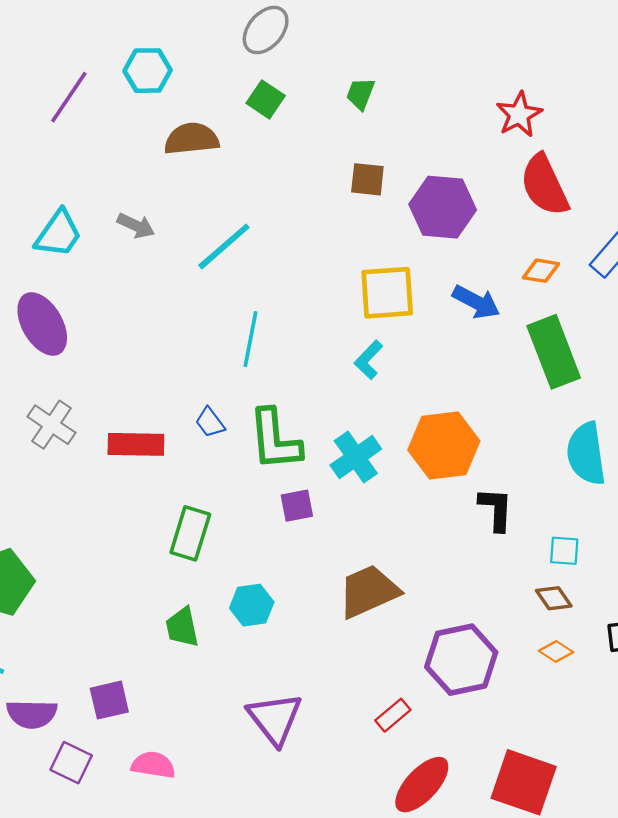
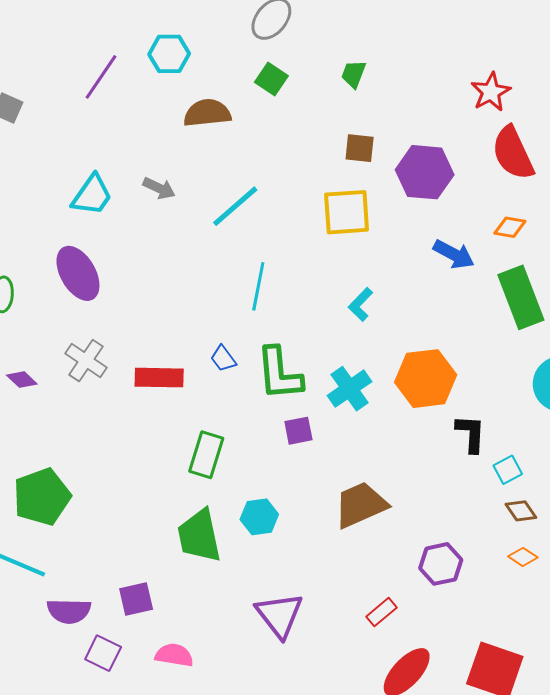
yellow square: (387, 293) -> (347, 212), moved
cyan square: (564, 551) -> (508, 470), moved, turned -32
green trapezoid: (182, 627) -> (199, 536), size x1.5
purple hexagon: (461, 660) -> (441, 564), size x0.7

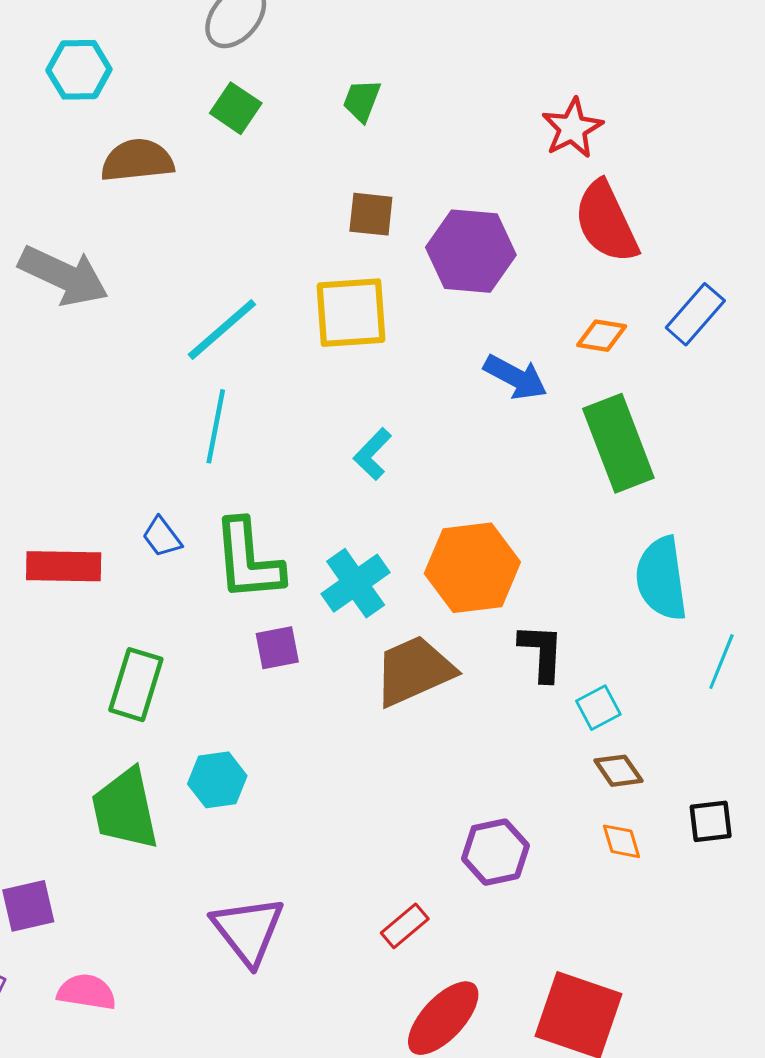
gray arrow: (159, 188) -> (64, 276), size x1.8
cyan line: (235, 206) -> (222, 330), moved
brown trapezoid: (361, 505) -> (414, 671), moved
orange diamond: (523, 557) -> (622, 841), turned 40

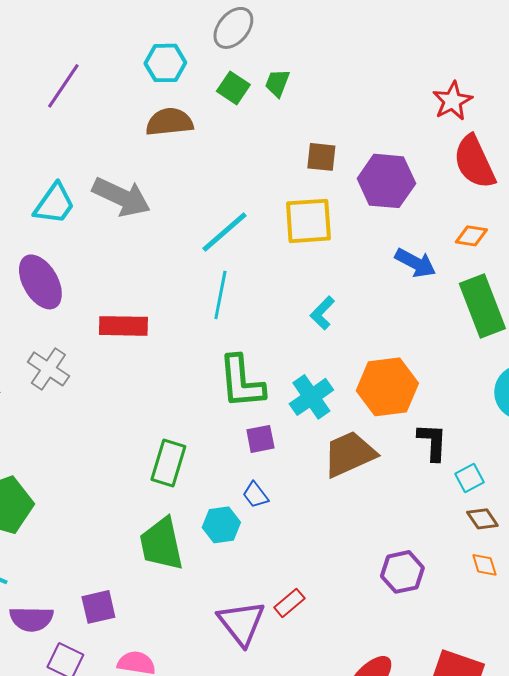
cyan hexagon: (79, 70) -> (165, 63), moved
green trapezoid: (362, 100) -> (277, 83), moved
blue trapezoid: (162, 537) -> (255, 495), moved
red rectangle: (64, 566) -> (123, 326), moved
red rectangle: (405, 926) -> (289, 603), moved

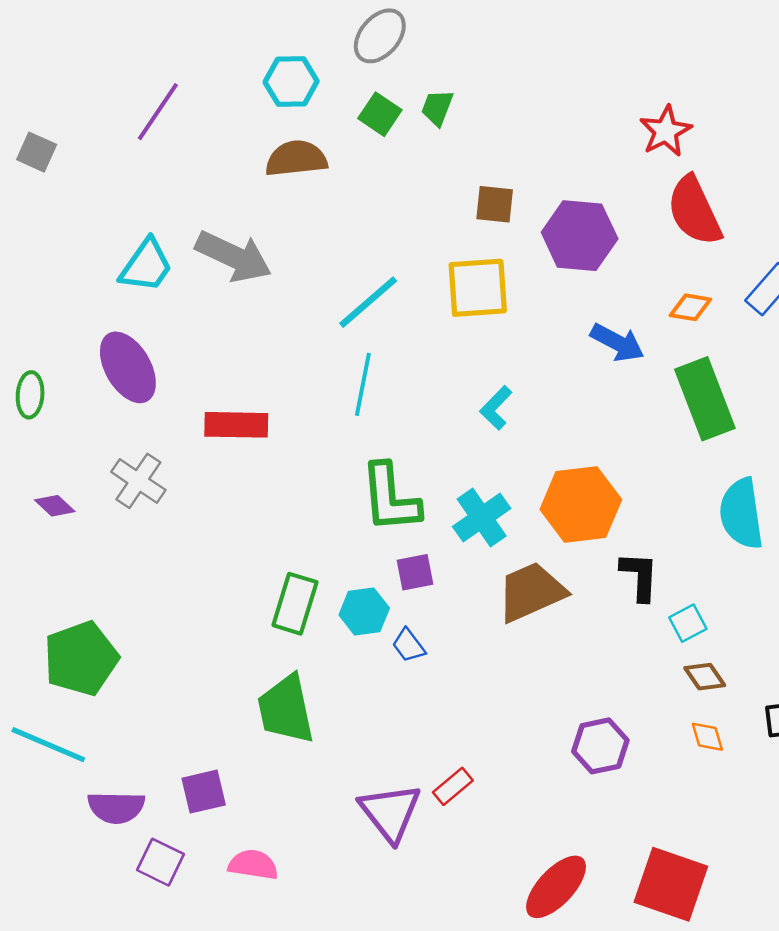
cyan hexagon: (221, 525) -> (364, 611), moved

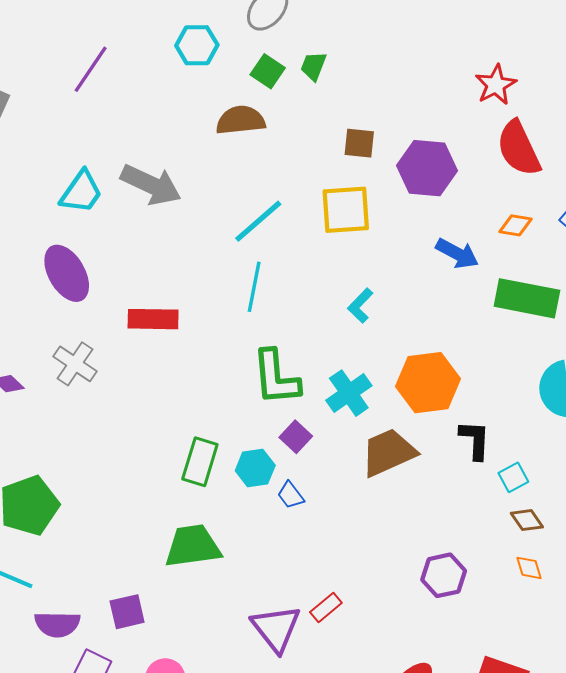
brown semicircle: (296, 159) -> (241, 120), moved
green rectangle: (705, 399) -> (527, 298), turned -58
purple square: (415, 572) -> (296, 437), turned -36
green trapezoid: (286, 709) -> (193, 546), turned 94

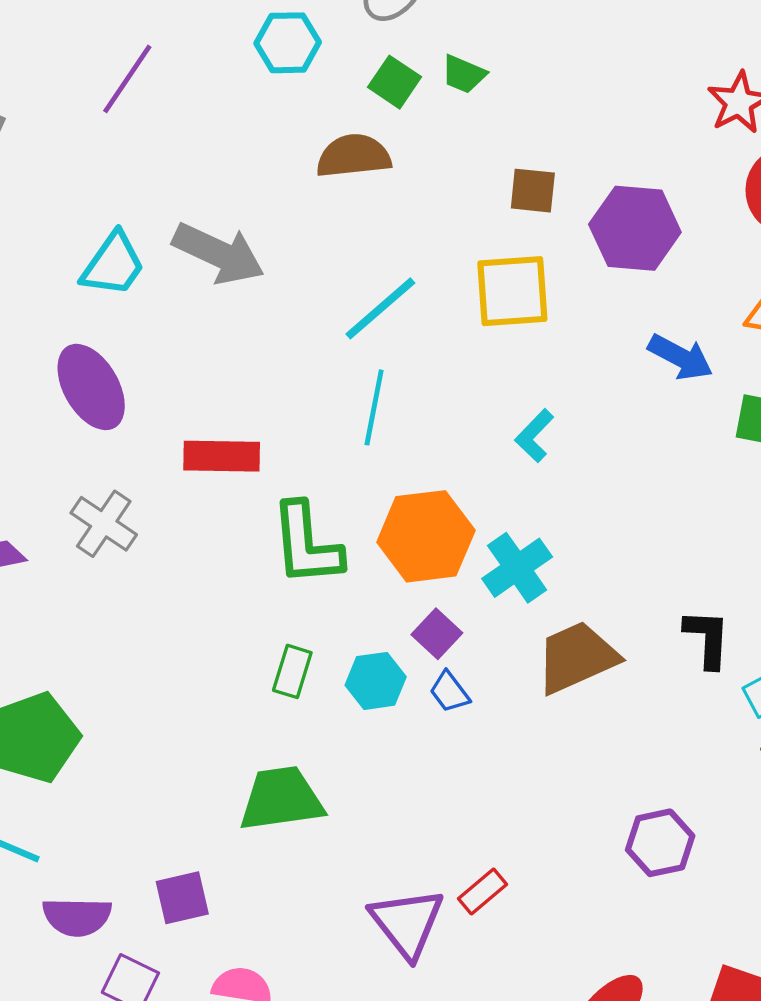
green trapezoid: (313, 66) -> (464, 74), turned -88
green L-shape: (276, 377) -> (306, 544), moved
orange hexagon: (428, 383) -> (426, 536), moved
green rectangle: (200, 462) -> (292, 671), size x0.7
blue trapezoid: (291, 495) -> (449, 692), moved

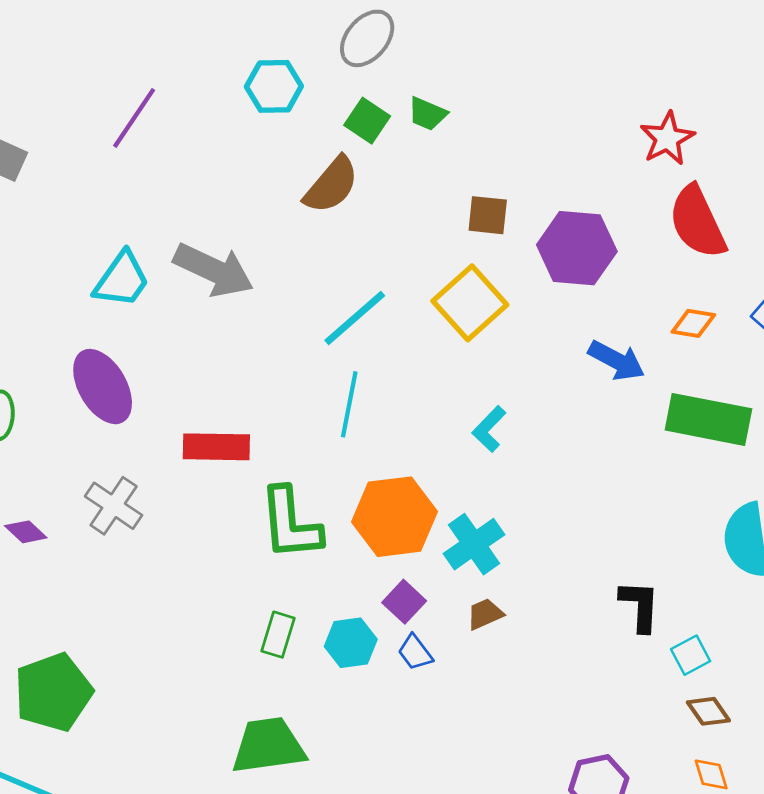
brown semicircle: (354, 156) -> (331, 185), turned 136
yellow square: (512, 291) -> (470, 303), turned -38
brown trapezoid: (577, 657) -> (485, 614), moved, size x0.5

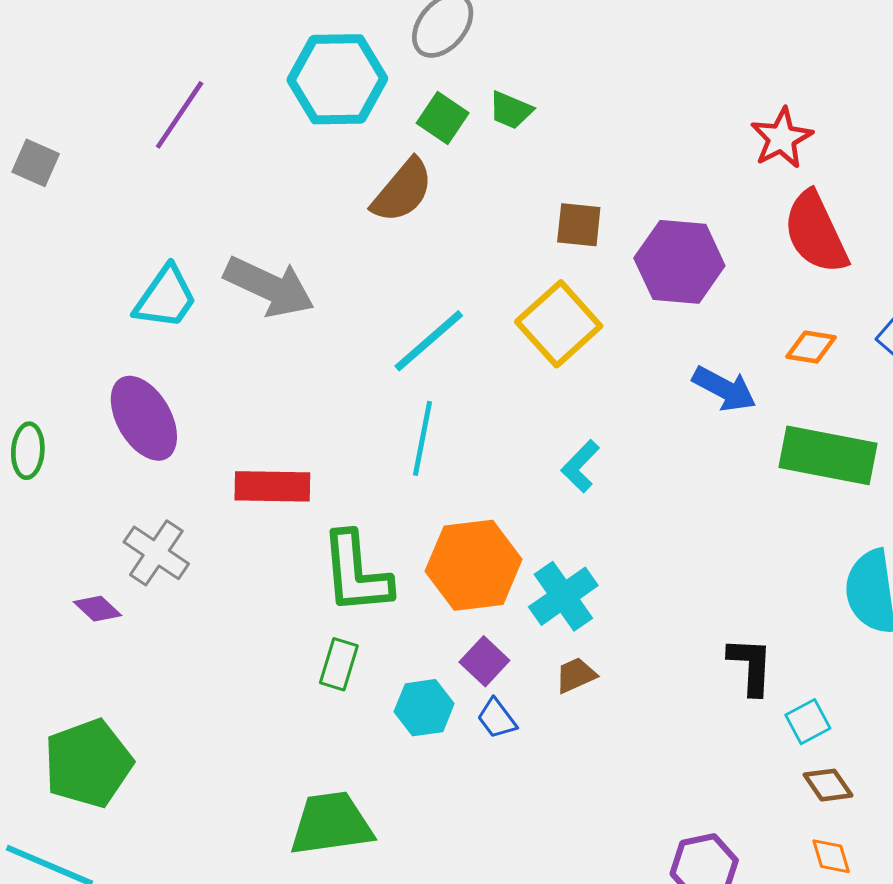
cyan hexagon: (274, 86) -> (337, 79), size x1.5
purple diamond: (26, 532) -> (97, 609), moved
green rectangle: (278, 635) -> (339, 664), moved

